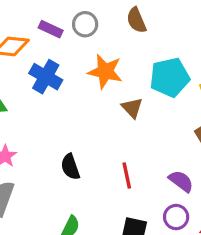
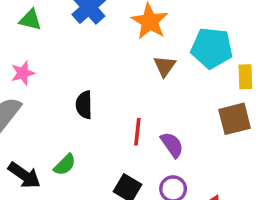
purple semicircle: (181, 181) -> (172, 145), moved

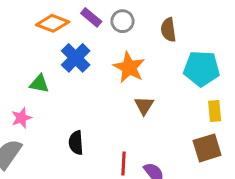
green triangle: (30, 20) -> (39, 84), moved
cyan pentagon: (212, 48) -> (202, 69), moved

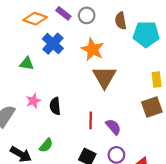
cyan pentagon: (202, 69) -> (146, 34), moved
brown triangle: (144, 106) -> (104, 77), size x1.6
pink star: (21, 118) -> (33, 101), moved

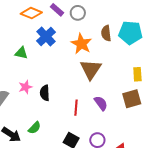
brown semicircle: (121, 21) -> (106, 33), moved
purple semicircle: (113, 127) -> (101, 103), moved

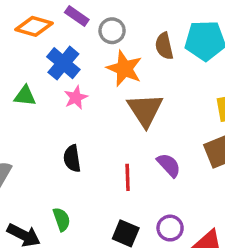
gray circle: (78, 13) -> (112, 31), moved
pink star: (25, 87) -> (76, 97), moved
green semicircle: (35, 128) -> (62, 219), turned -56

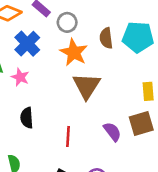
pink star: (76, 97) -> (20, 77), moved, turned -30
purple semicircle: (169, 165) -> (112, 132), moved

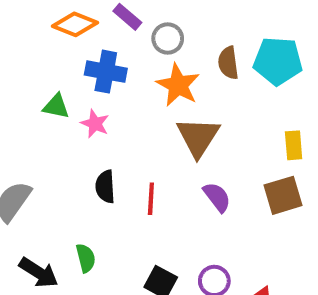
blue cross: (27, 44) -> (106, 72), turned -35
purple semicircle: (112, 132) -> (217, 197), moved
red line: (68, 136) -> (151, 199), moved

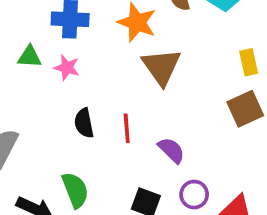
purple semicircle: (217, 197) -> (171, 150), moved
green semicircle: (86, 258) -> (75, 190), size x1.4

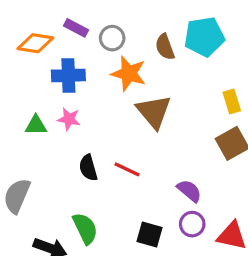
green triangle: (30, 57) -> (36, 125), moved
red line: (127, 128) -> (127, 169), turned -56
purple semicircle: (171, 150) -> (189, 191), moved

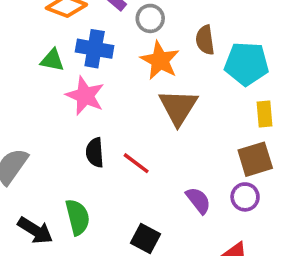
cyan pentagon: (204, 37) -> (247, 64), moved
pink star: (69, 119) -> (85, 96), size x1.5
green triangle: (36, 125) -> (52, 60), moved
purple circle: (192, 224) -> (245, 197), moved

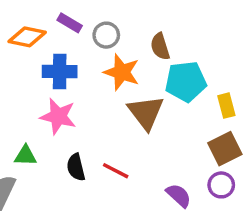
green triangle: (52, 60) -> (25, 156), moved
cyan pentagon: (247, 64) -> (186, 82), moved

